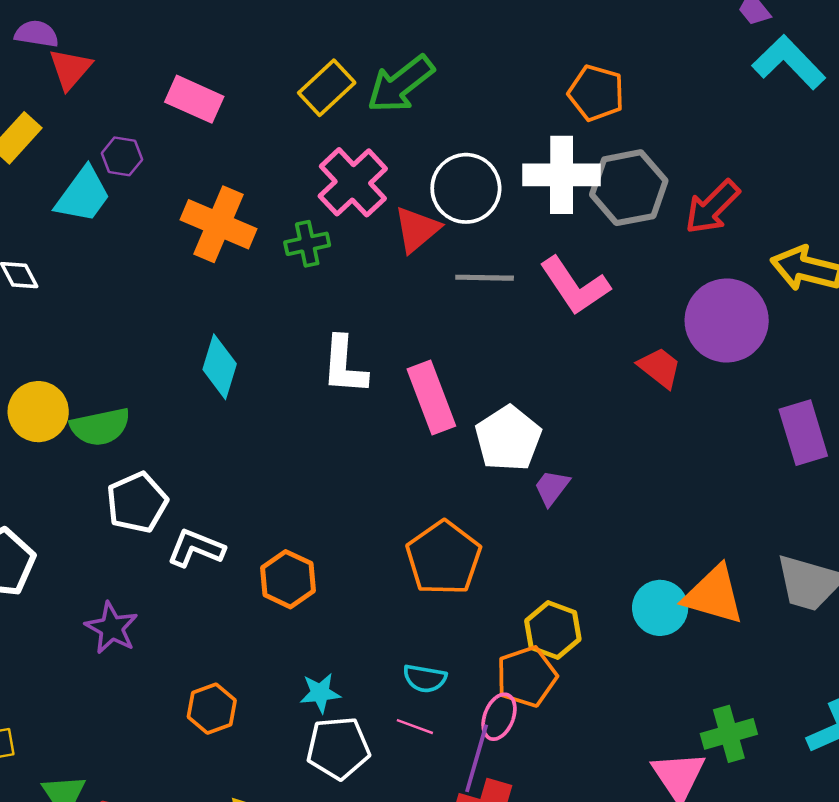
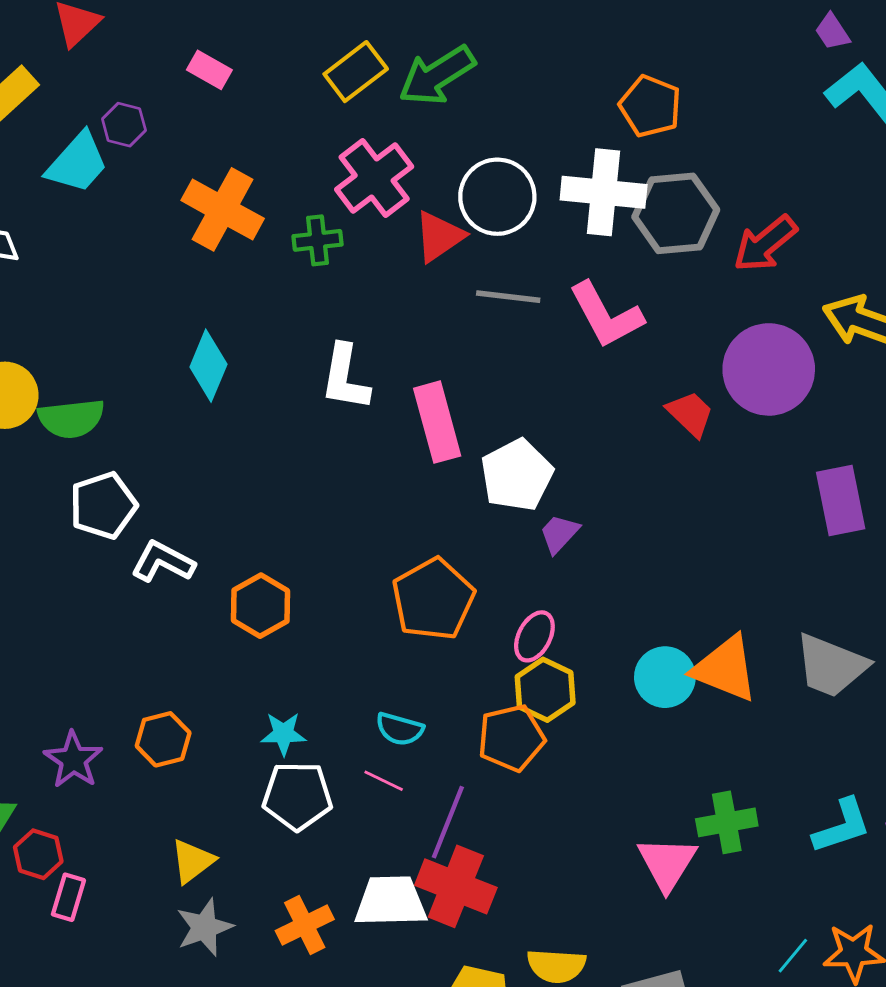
pink rectangle: (194, 99) -> (209, 70), size x0.7
purple star: (112, 628) -> (73, 760), moved
pink ellipse: (499, 717) -> (534, 636), moved

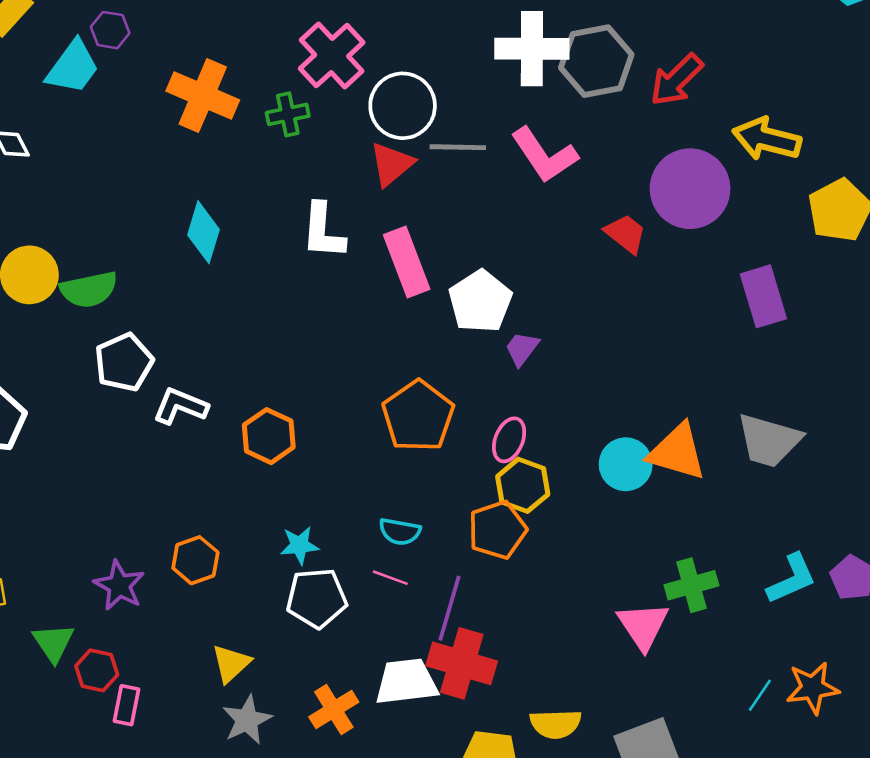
white circle: (497, 197) -> (403, 106), moved
red triangle: (439, 236) -> (392, 164), moved

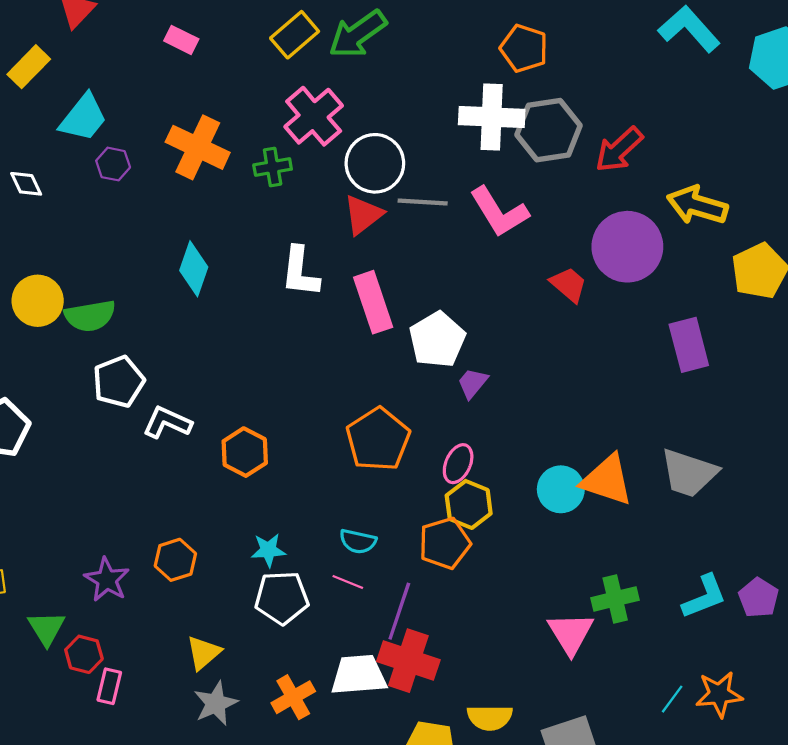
purple hexagon: (110, 30) -> (113, 164), moved

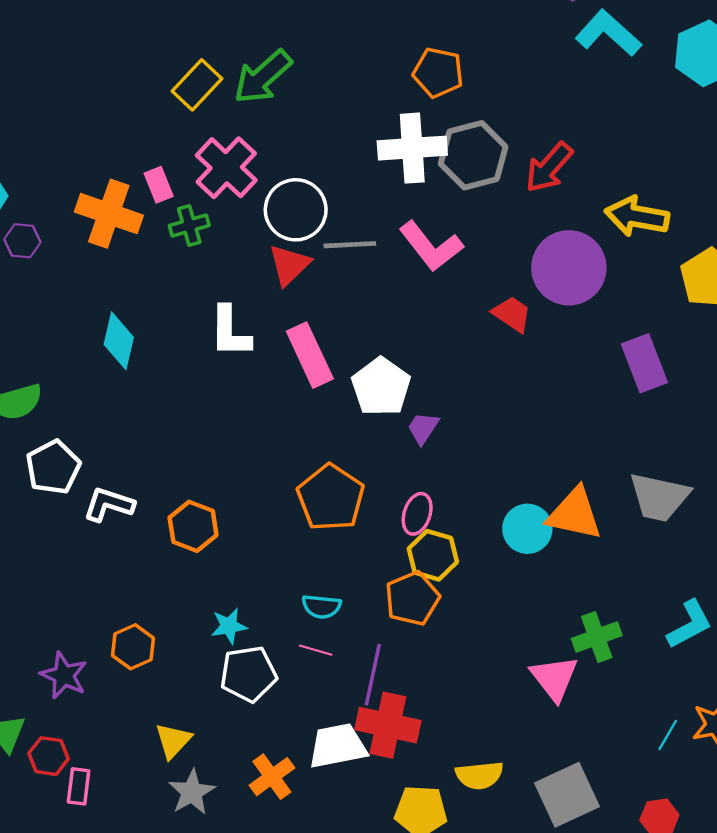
pink rectangle: (181, 40) -> (159, 185), moved, turned 48

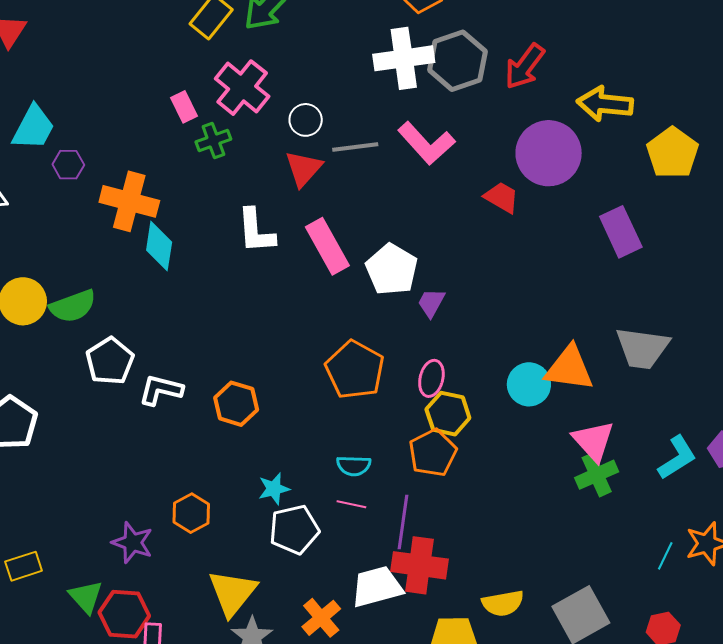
white circle: (296, 210) -> (306, 120), size x0.6
orange cross: (109, 214) -> (129, 201), moved
pink triangle: (554, 678) -> (593, 441), moved
yellow triangle: (173, 741) -> (232, 593), size x1.5
red hexagon: (48, 756) -> (124, 614), size x1.4

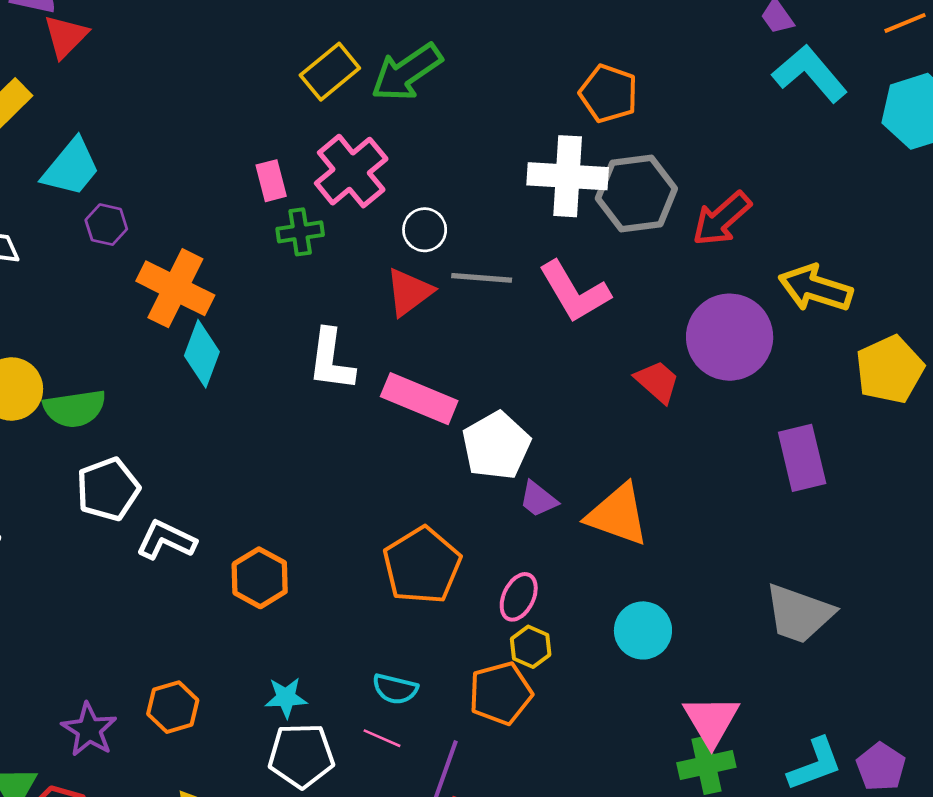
pink rectangle: (327, 246) -> (419, 399), turned -50
purple trapezoid: (431, 303) -> (538, 499), turned -92
orange triangle: (569, 368) -> (618, 515), moved
yellow hexagon: (448, 414) -> (531, 647), size x0.7

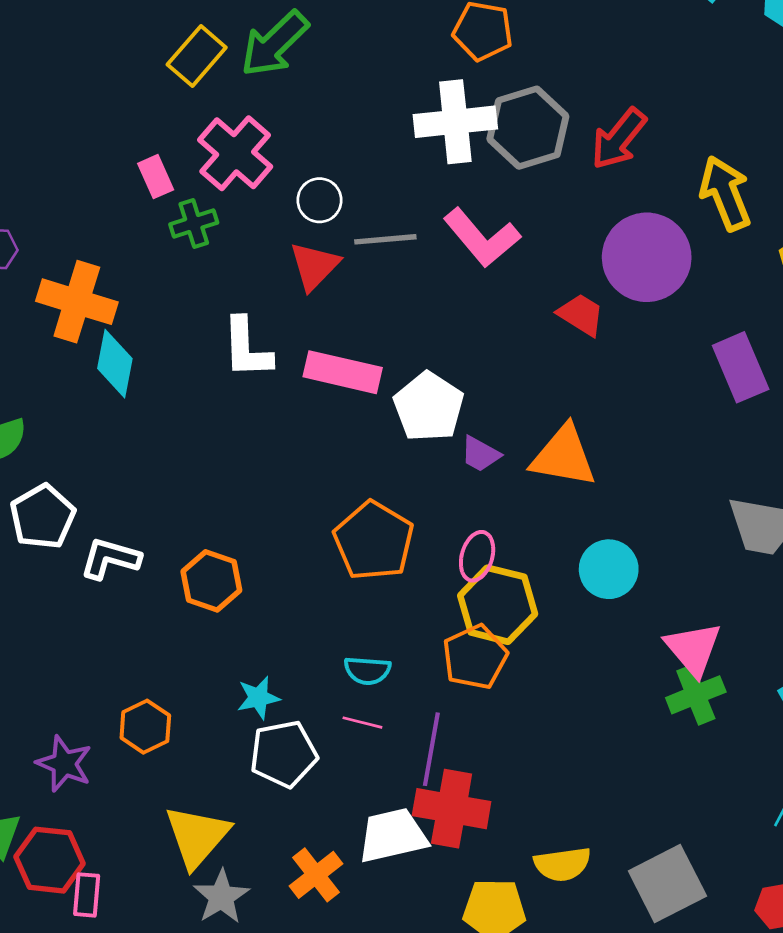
yellow arrow: (815, 288) -> (725, 193), turned 60
yellow hexagon: (531, 647) -> (498, 605), size x1.8

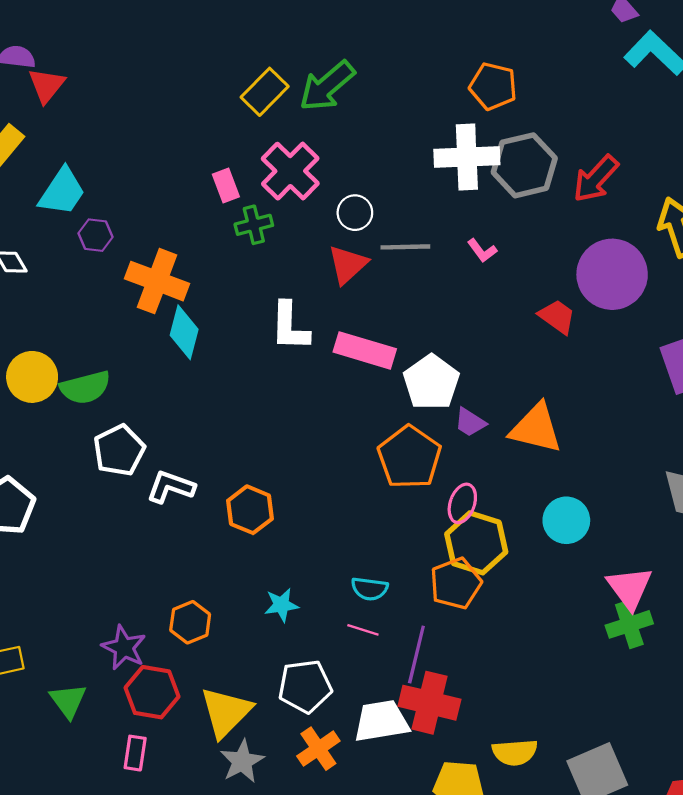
pink L-shape: (482, 238) -> (482, 250), size x0.5
orange pentagon: (374, 541) -> (409, 457), moved
white pentagon: (284, 754) -> (305, 686), moved
red hexagon: (50, 860) -> (152, 692), moved

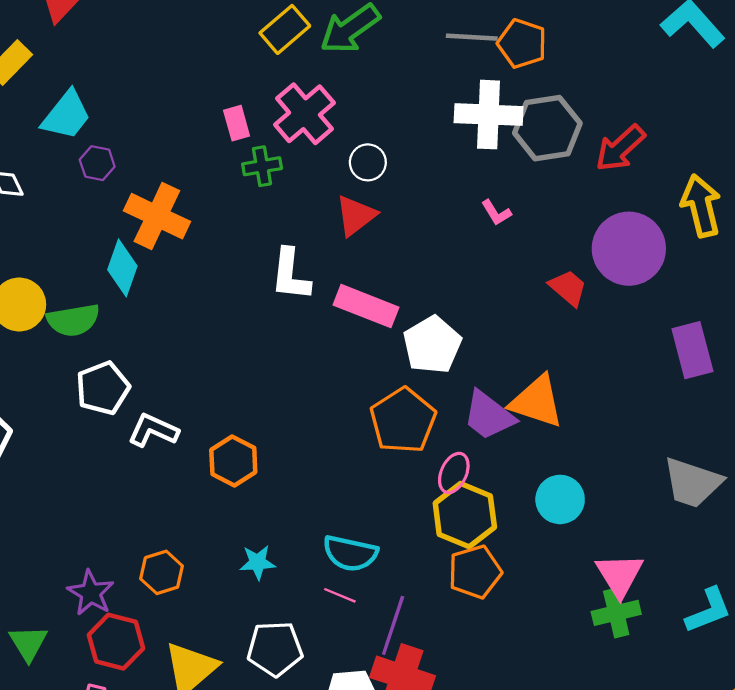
gray line: (405, 247) -> (472, 37), moved
cyan diamond: (184, 332) -> (122, 268), moved
purple trapezoid: (470, 422) -> (489, 416), moved, size x1.6
orange pentagon: (456, 583) -> (475, 572), moved
cyan semicircle: (370, 589) -> (350, 553), size x1.4

